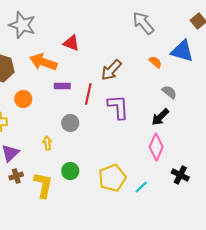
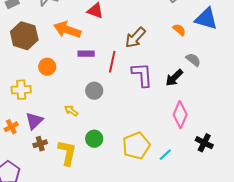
black arrow: (160, 117) -> (174, 78), moved
yellow arrow: (47, 143) -> (71, 111), turned -48

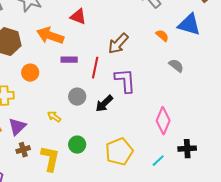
black arrow: (174, 78) -> (104, 104), moved
black cross: (204, 143) -> (187, 149), turned -30
cyan line: (165, 155) -> (158, 161), moved

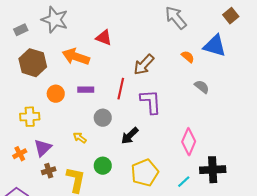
purple rectangle: (69, 60) -> (86, 90), moved
black arrow: (104, 104) -> (130, 136), moved
black cross: (187, 149) -> (213, 170), size x1.4

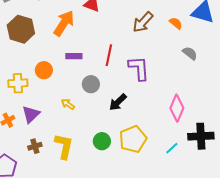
orange arrow: (76, 57) -> (64, 23), turned 104
brown arrow: (144, 65) -> (143, 22), moved
orange circle: (56, 94) -> (44, 70), moved
green circle: (103, 166) -> (102, 141), moved
brown cross: (49, 171) -> (35, 146), moved

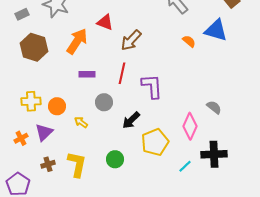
brown arrow: (143, 22) -> (131, 40), moved
gray semicircle: (190, 53) -> (214, 107), moved
orange circle: (44, 70) -> (57, 106), moved
yellow pentagon: (133, 139) -> (155, 142), moved

